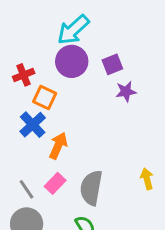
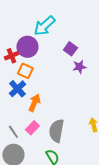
purple circle: (72, 61) -> (27, 47), moved
purple square: (112, 64) -> (70, 49), turned -32

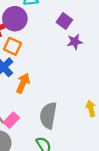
pink rectangle: (32, 128) -> (11, 120), moved

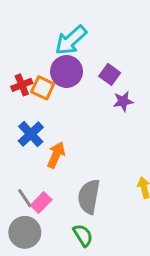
purple circle: (15, 19) -> (67, 71), moved
orange square: (13, 46) -> (43, 88), moved

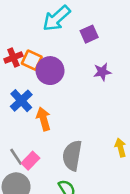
purple circle: (67, 71) -> (50, 71), moved
purple square: (110, 74) -> (89, 34), moved, turned 30
orange arrow: (56, 155) -> (43, 119), turned -40

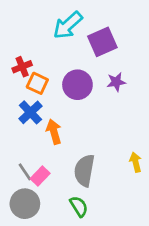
purple square: (89, 34) -> (102, 42), size x1.5
orange square: (32, 60) -> (37, 83), moved
purple circle: (50, 71) -> (77, 85), moved

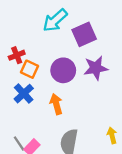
purple star: (116, 82) -> (96, 68), size x1.5
orange arrow: (54, 132) -> (56, 104), moved

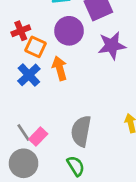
purple circle: (63, 70) -> (69, 31), moved
orange arrow: (56, 104) -> (60, 68), moved

